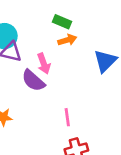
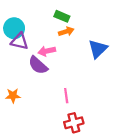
pink arrow: (44, 64) -> (47, 51), turned 98

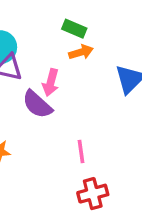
pink arrow: (47, 51) -> (51, 82), turned -63

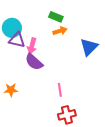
pink arrow: (51, 82) -> (32, 46), moved

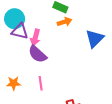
pink line: (60, 90) -> (41, 83), moved

